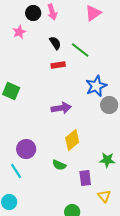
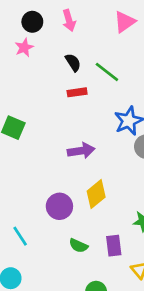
black circle: (33, 13) -> (32, 22), moved
purple circle: (26, 149) -> (59, 206), moved
green semicircle: (59, 165) -> (78, 246), moved

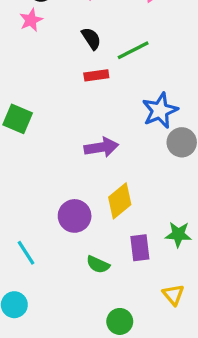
green line: (107, 72) -> (133, 50), turned -65
purple rectangle: (114, 246) -> (140, 248), moved

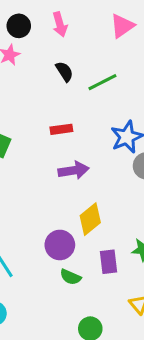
red rectangle: (96, 75) -> (61, 129), moved
purple circle: (75, 216) -> (60, 245), moved

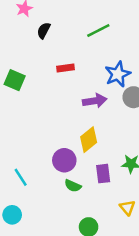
black semicircle: (64, 72) -> (44, 30), moved, turned -119
purple arrow: (74, 170) -> (95, 101), moved

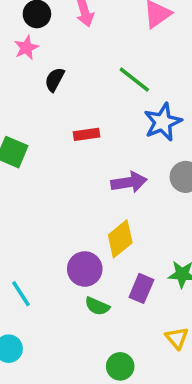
green line: (98, 30) -> (134, 80), turned 65
blue star: (118, 74) -> (163, 122), moved
purple rectangle: (103, 174) -> (141, 288), turned 30

